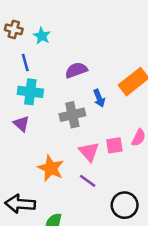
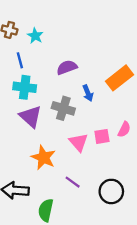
gray cross: (72, 115) -> (63, 108), turned 30
purple triangle: (21, 124) -> (31, 117), moved, size x1.5
purple line: (88, 181) -> (73, 182), moved

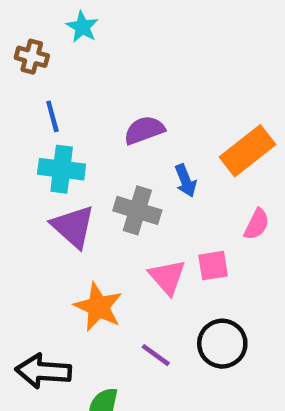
cyan star: (35, 36) -> (82, 27), moved
pink semicircle: (124, 129) -> (257, 224), moved
black circle: (111, 191) -> (222, 344), moved

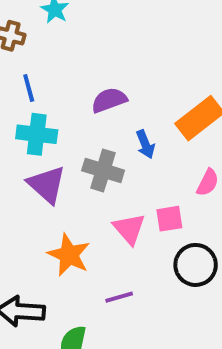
black circle: (222, 344) -> (196, 265), moved
purple line: (156, 355) -> (119, 297), turned -52

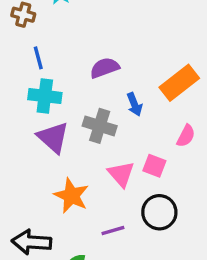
pink square: (169, 219) -> (154, 166), turned 30
black circle: (196, 265) -> (159, 212), moved

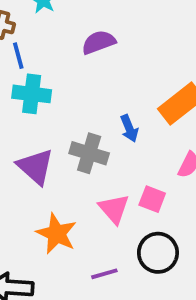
blue line: (38, 58) -> (18, 56), moved
purple semicircle: (105, 68) -> (99, 42), moved
cyan cross: (45, 96) -> (32, 94), moved

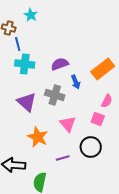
purple semicircle: (99, 42) -> (60, 64), moved
pink square: (152, 199) -> (98, 119), moved

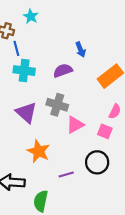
blue arrow: (76, 82) -> (81, 50), moved
pink triangle: (68, 124) -> (75, 125), moved, turned 42

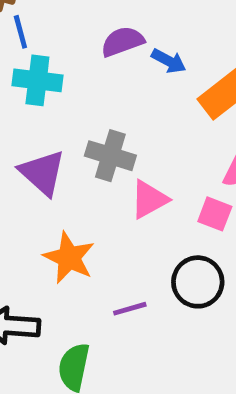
blue arrow: (81, 50) -> (169, 61), moved, turned -40
purple semicircle: (63, 71) -> (122, 42), moved

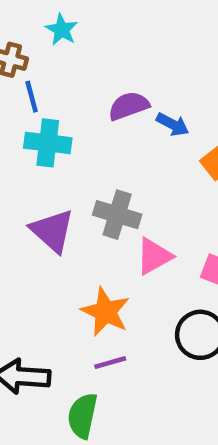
orange star: (69, 258) -> (106, 312), moved
purple line: (130, 309) -> (110, 363), moved

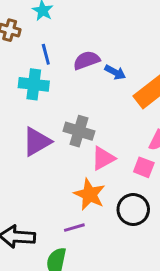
blue line: (32, 97) -> (46, 54), moved
purple triangle: (52, 231) -> (37, 142), turned 48
orange star: (106, 312) -> (90, 194), moved

